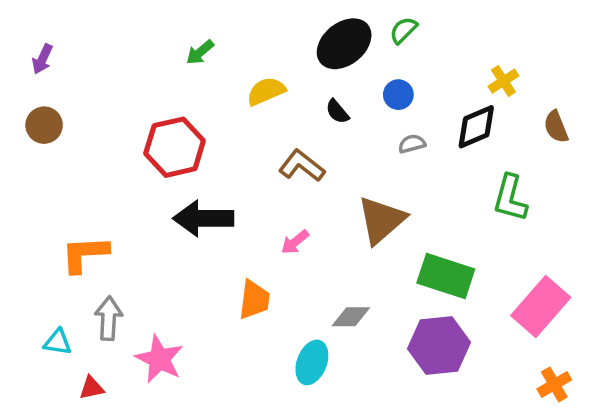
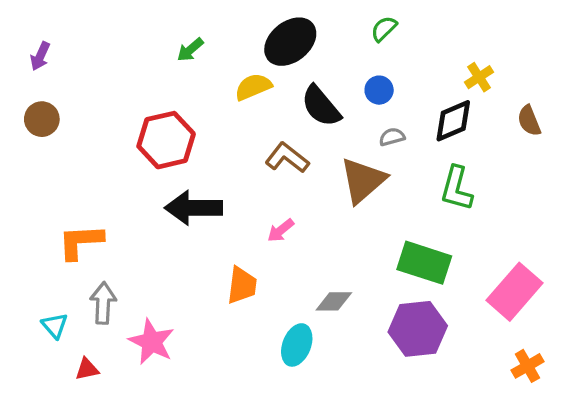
black ellipse: (344, 44) -> (290, 42), moved
black semicircle: (337, 112) -> (321, 106), size x1.8
green L-shape: (510, 198) -> (456, 188), moved
brown triangle: (381, 220) -> (363, 180), moved
cyan triangle: (58, 342) -> (55, 326), turned 40

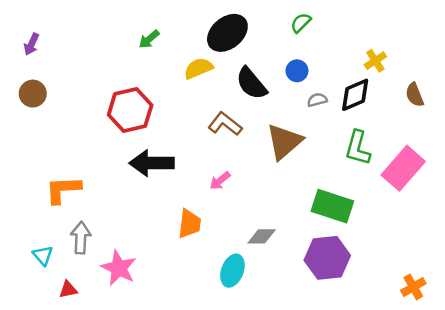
gray semicircle: (392, 137) -> (317, 100), moved
pink rectangle: (515, 292) -> (403, 168), moved

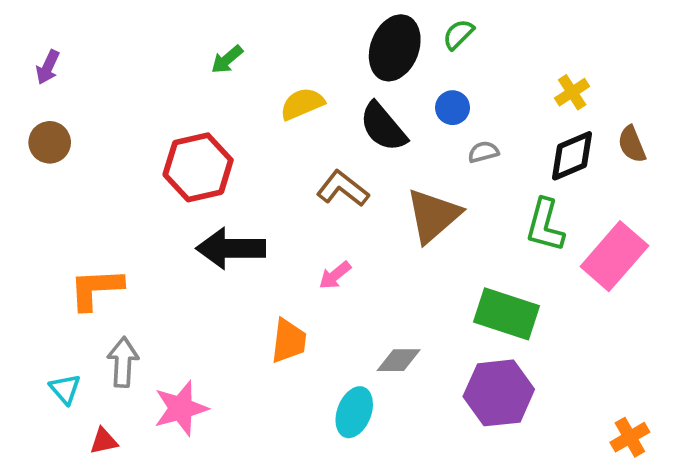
black ellipse: (227, 33) -> (395, 48), moved, turned -30
black diamond: (355, 95) -> (572, 156), moved
pink star: (119, 268) -> (181, 408), turned 30

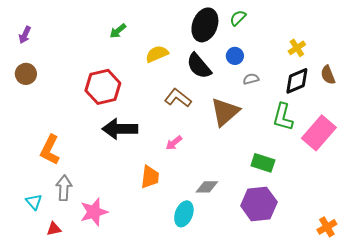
orange L-shape: (96, 289) -> (50, 150), turned -60
green rectangle: (506, 314) -> (263, 163), size x0.7

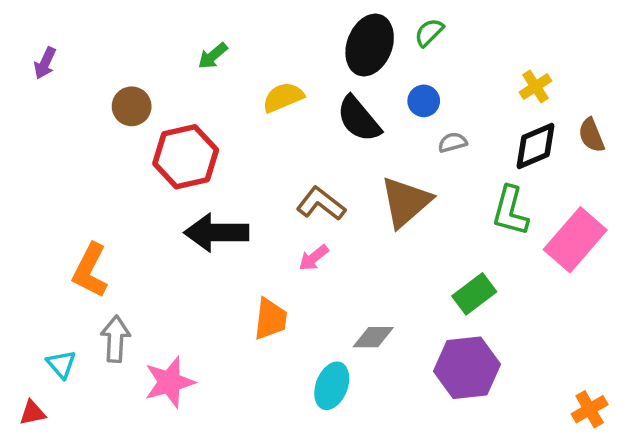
brown circle: (26, 74) -> (132, 106), moved
brown L-shape: (178, 98) -> (321, 204), moved
green rectangle: (263, 163) -> (474, 294), turned -55
red triangle: (54, 229) -> (32, 413), moved

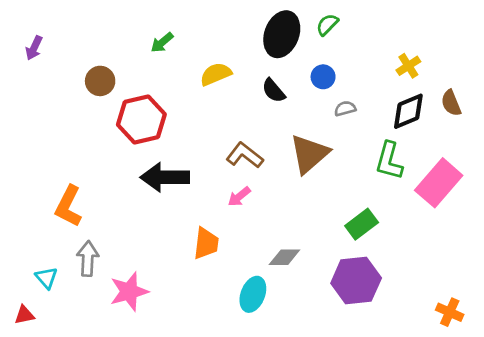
black semicircle: (359, 119) -> (274, 91), size x0.7
orange cross: (590, 409) -> (450, 312), turned -36

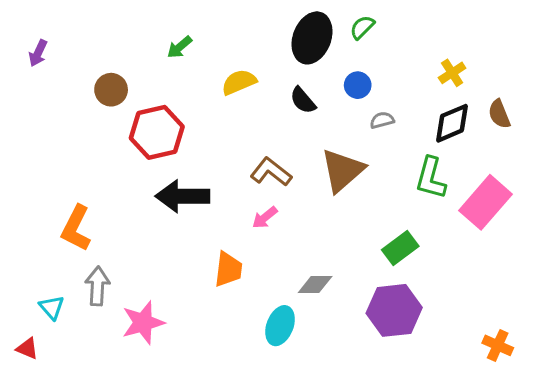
red triangle: (24, 315) -> (27, 348), turned 35

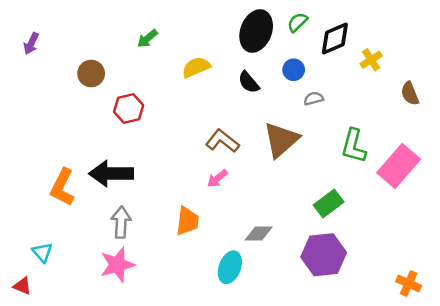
black diamond: (452, 123) -> (335, 38), moved
red hexagon: (157, 132) -> (129, 108), size x0.7
black arrow: (183, 196) -> (111, 174), moved
gray arrow: (97, 286) -> (121, 222), moved

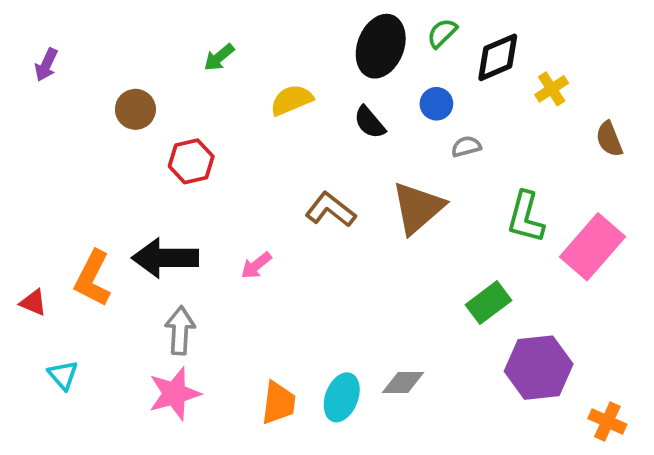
pink arrow: (217, 178) -> (256, 265), moved
orange trapezoid: (187, 221) -> (279, 403), moved
gray diamond: (259, 234) -> (403, 382), moved
purple hexagon: (324, 255) -> (539, 368), moved
red triangle: (22, 286) -> (33, 303), moved

